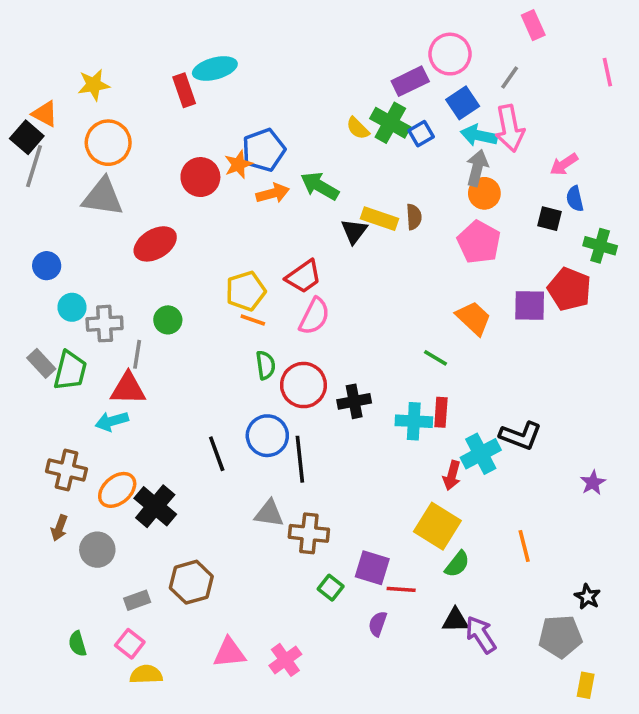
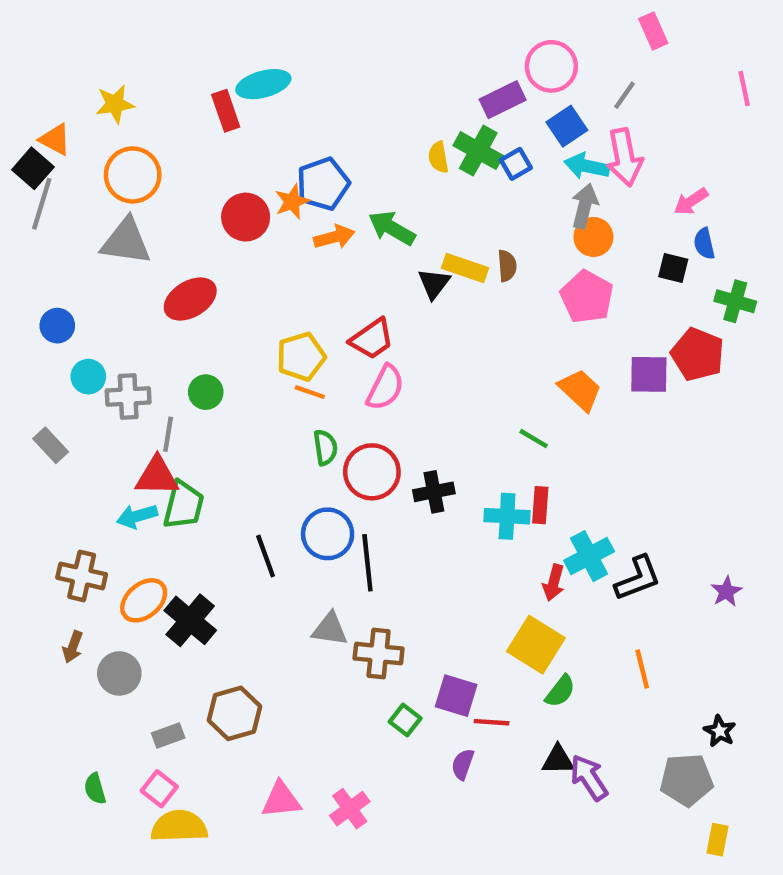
yellow semicircle: (358, 128) -> (438, 157), turned 35
green trapezoid: (70, 371) -> (184, 505), moved
black L-shape: (521, 436) -> (638, 578), moved, turned -42
yellow semicircle: (146, 674) -> (179, 826), size x1.4

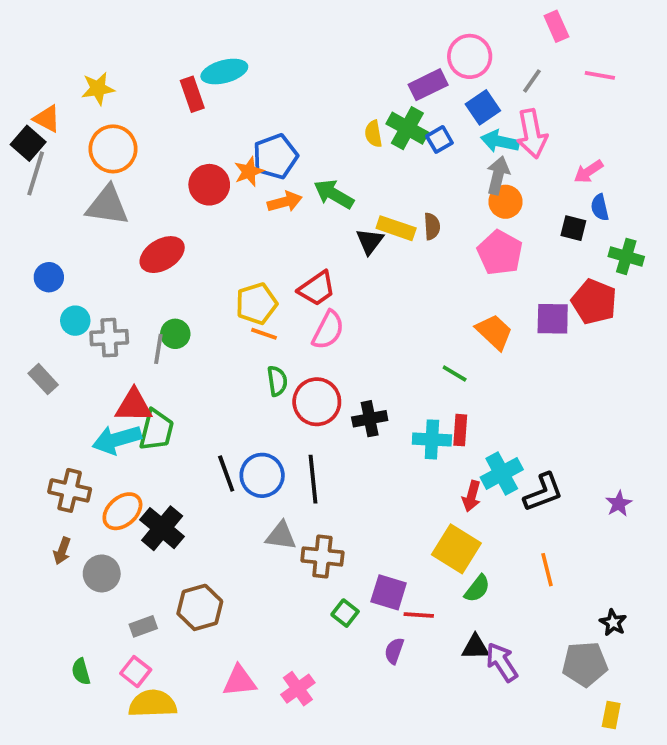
pink line: (744, 89) -> (600, 75), moved, turned -68
gray line: (168, 434) -> (158, 349), moved
cyan arrow: (137, 516) -> (117, 439), size x1.4
blue circle: (328, 534) -> (262, 475), moved

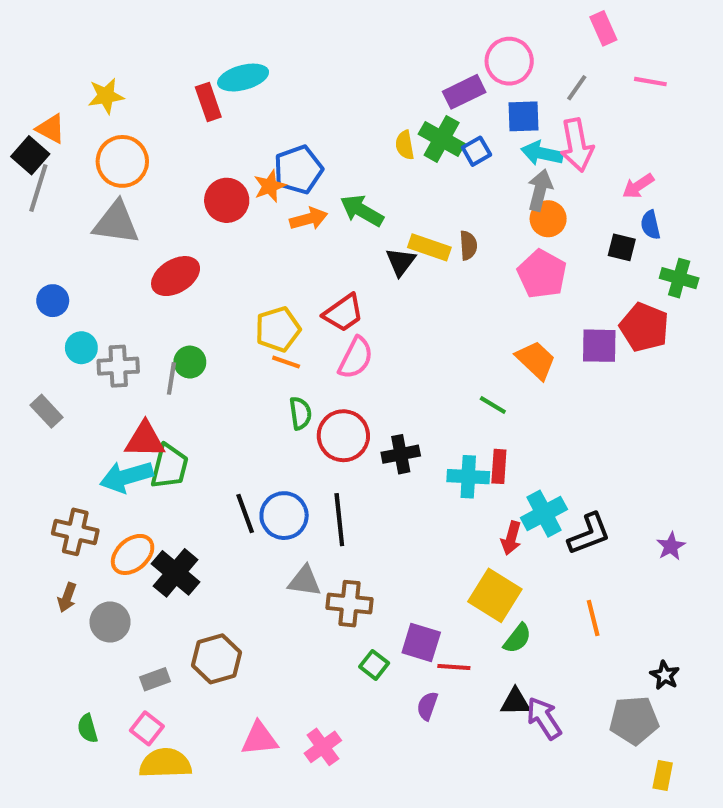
blue square: (483, 107) -> (524, 116), turned 32

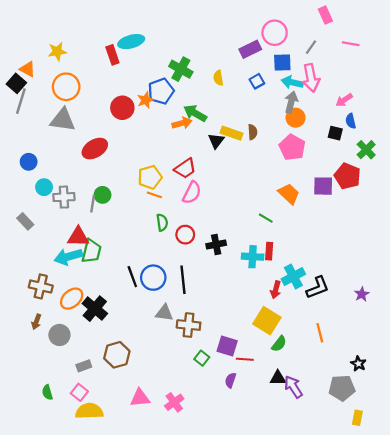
green cross: (442, 139) -> (181, 69), moved
orange arrow: (309, 219) -> (182, 123), moved
green cross: (679, 278) -> (366, 150), turned 30
red circle: (343, 436) -> (185, 235), size x0.7

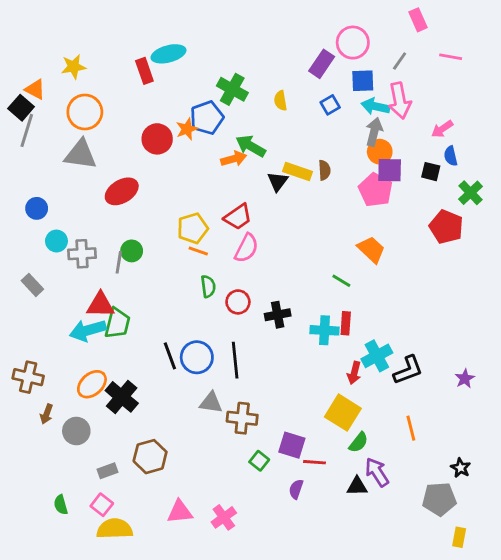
purple rectangle: (250, 49) -> (322, 64), turned -30
purple square: (323, 186) -> (390, 170), moved
brown cross: (41, 286) -> (28, 377), moved
purple arrow: (293, 387) -> (377, 472), moved

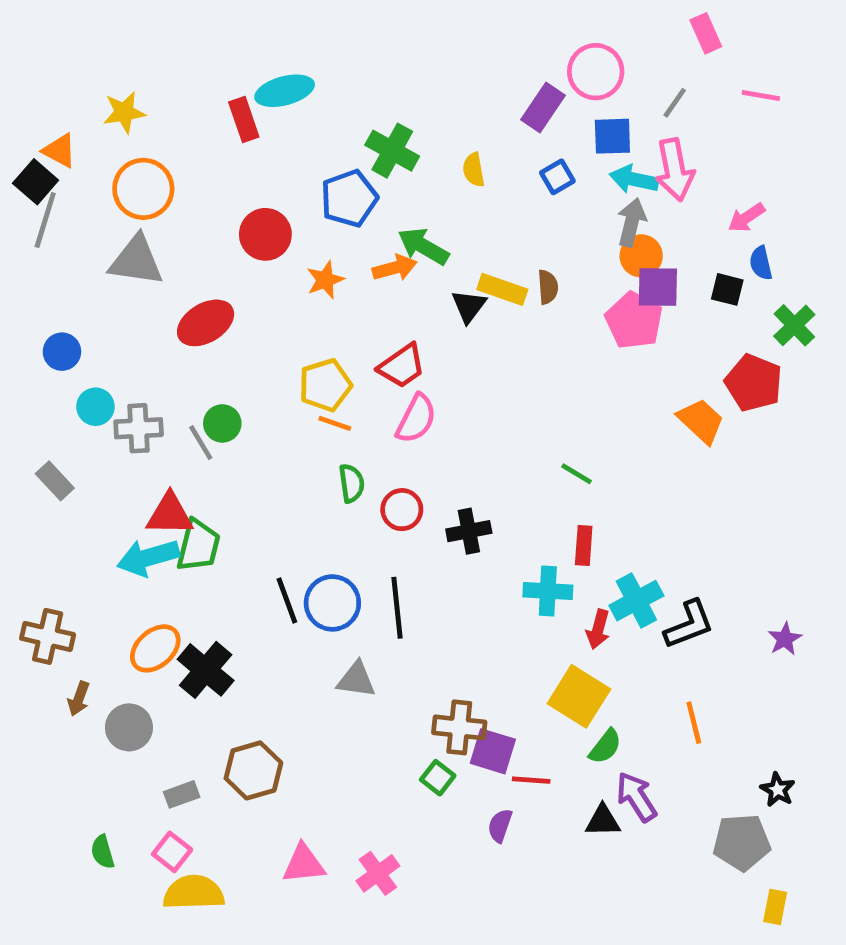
orange star: (187, 129) -> (325, 280), moved
orange trapezoid: (371, 250) -> (701, 421), moved
gray line: (119, 262) -> (201, 443), turned -40
cyan cross: (324, 330) -> (548, 591), moved
brown cross: (242, 418) -> (459, 727), moved

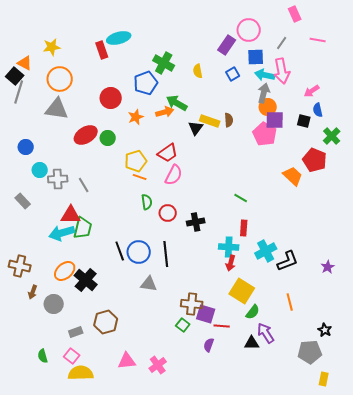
green circle: (222, 423) -> (108, 138), moved
red arrow: (598, 629) -> (231, 263), moved

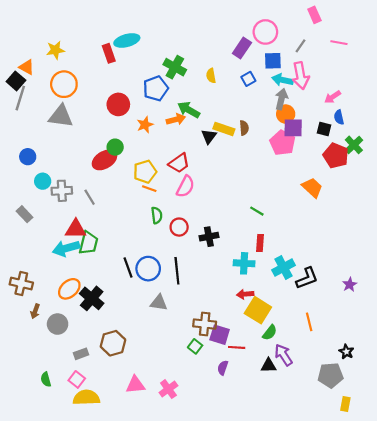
red ellipse: (86, 135) -> (104, 160), moved
red pentagon: (315, 160) -> (336, 156), moved
red arrow: (231, 263) -> (245, 294), moved, turned 70

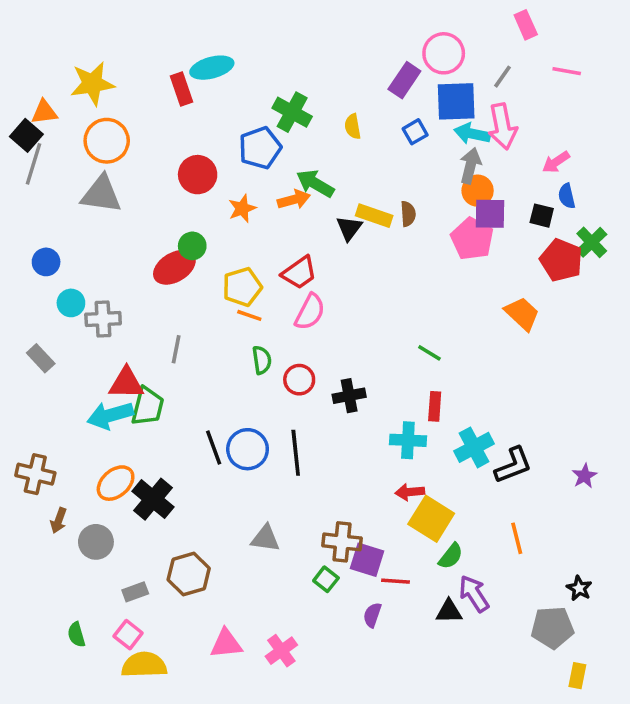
yellow star: (55, 50) -> (92, 84), size x1.4
blue square: (273, 61) -> (456, 101), size x1.4
orange triangle: (27, 67) -> (44, 112), turned -35
gray line: (90, 197) -> (176, 349), moved, turned 42
gray triangle: (159, 303) -> (265, 538), moved

